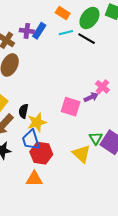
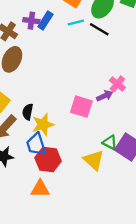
green triangle: (96, 138) -> (110, 142), turned -32

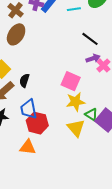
black line: (99, 29) -> (90, 39), moved
purple arrow: (105, 96) -> (93, 58), moved
yellow star: (43, 124) -> (76, 102), moved

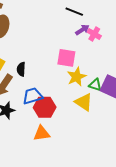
blue trapezoid: (29, 109) -> (33, 96), turned 100

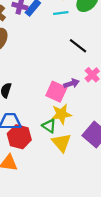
purple arrow: (82, 30) -> (71, 83), moved
green triangle: (95, 85) -> (49, 126), moved

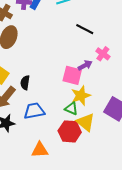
red hexagon: (19, 137) -> (70, 131), moved

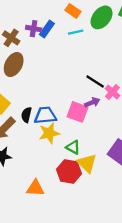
black line: (85, 29) -> (95, 81), moved
yellow star: (81, 96) -> (49, 133), moved
blue trapezoid: (34, 111) -> (45, 115), moved

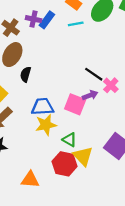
black semicircle: (26, 115) -> (26, 74), moved

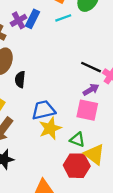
purple cross: (33, 19) -> (18, 20), turned -32
pink square: (75, 104) -> (87, 110), moved

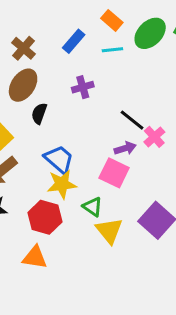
purple cross: (18, 20) -> (83, 87), moved
blue trapezoid: (43, 110) -> (59, 159), turned 40
red hexagon: (77, 166) -> (45, 217), moved

